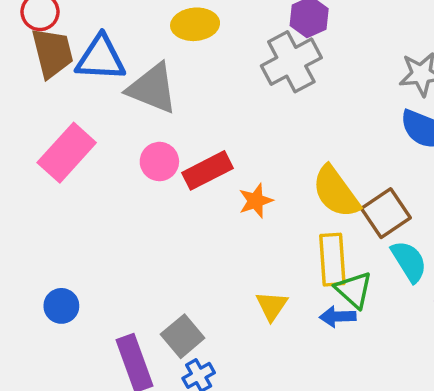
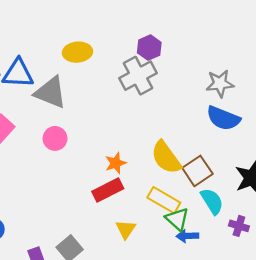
red rectangle: (208, 170) -> (108, 190), moved
yellow rectangle: (332, 260) -> (164, 200), turned -56
blue arrow: (338, 317) -> (187, 236), moved

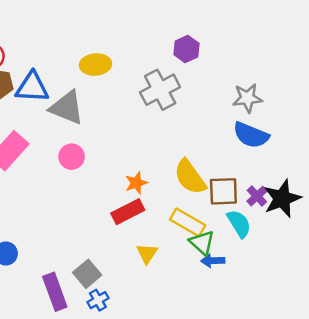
purple hexagon: (149, 48) -> (186, 49), moved
brown square: (197, 171) -> (223, 191), turned 32
purple cross: (239, 226) -> (257, 196), moved, turned 30

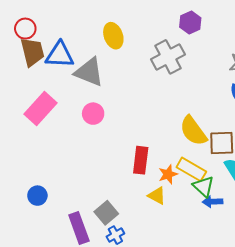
yellow ellipse: (96, 65) -> (113, 36), turned 75
orange star: (136, 183) -> (168, 174), moved
red rectangle: (128, 212) -> (141, 160), turned -56
yellow triangle: (147, 253) -> (157, 196), turned -36

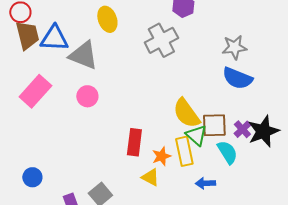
yellow rectangle: (191, 169) -> (184, 151), turned 48
green triangle: (203, 186) -> (196, 135), moved

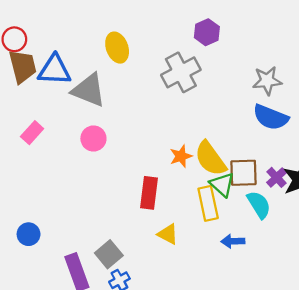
pink rectangle: (35, 91) -> (32, 133), size x0.6
orange star: (161, 156) -> (181, 156), moved

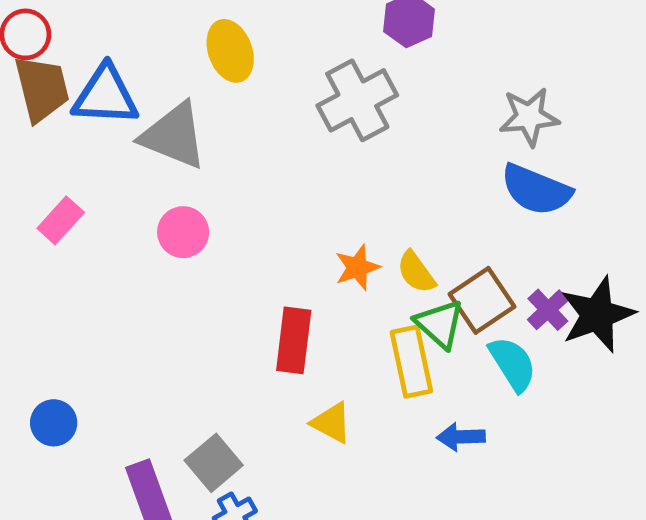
yellow semicircle: (210, 159) -> (416, 272), size x0.6
brown square: (243, 173) -> (482, 300), turned -32

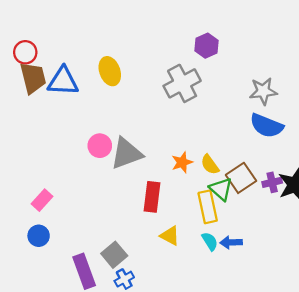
yellow ellipse: (230, 51) -> (110, 71), moved
gray triangle: (174, 136) -> (126, 153), moved, turned -42
pink rectangle: (61, 220) -> (42, 200), moved
purple cross: (548, 310) -> (272, 182), turned 30
cyan semicircle: (513, 364) -> (210, 241), moved, size x0.7

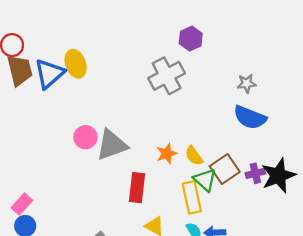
yellow ellipse: (110, 71) -> (76, 64), moved
blue triangle: (63, 81) -> (49, 74), turned -44
gray star: (263, 91) -> (247, 83), size x0.7
pink rectangle: (42, 200) -> (22, 204), moved

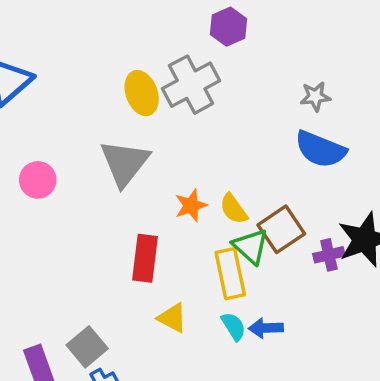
yellow ellipse: (76, 64) -> (142, 93), moved
pink circle: (85, 137) -> (38, 180), moved
gray triangle: (112, 145) -> (125, 163), moved, turned -32
purple cross: (255, 173) -> (329, 255), moved

